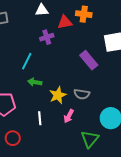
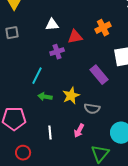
orange cross: (84, 14) -> (103, 28), moved, turned -35
yellow star: (58, 95) -> (71, 96), moved

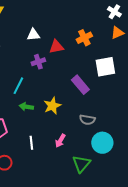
gray semicircle: (92, 109) -> (87, 120), moved

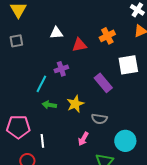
purple cross: (38, 62) -> (61, 69), moved
gray semicircle: (87, 120) -> (99, 119), moved
white line: (31, 143) -> (42, 141), moved

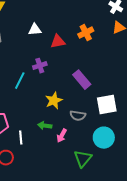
white square: (128, 65) -> (107, 105), moved
green arrow: (49, 105) -> (45, 126), moved

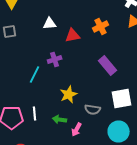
purple rectangle: (82, 80) -> (108, 66), moved
white line: (21, 138) -> (35, 114), moved

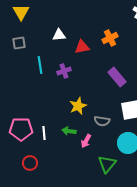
cyan line: (35, 74) -> (40, 65), moved, turned -36
white line: (35, 114) -> (44, 133), moved

